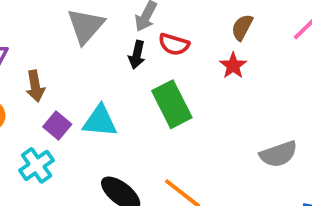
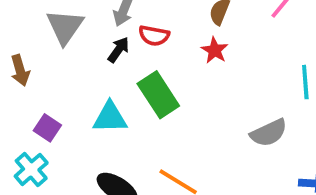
black arrow: (137, 55) -> (118, 50), turned -152
brown arrow: (35, 86) -> (20, 70), moved
cyan triangle: (100, 121) -> (110, 118), moved

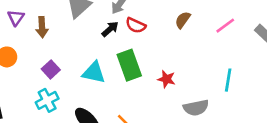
red star: (215, 50) -> (166, 79), moved, turned -30
cyan cross: (31, 169) -> (47, 100), moved

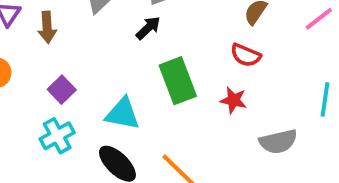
red semicircle: (136, 25) -> (246, 55), moved
cyan triangle: (94, 72) -> (123, 114), moved

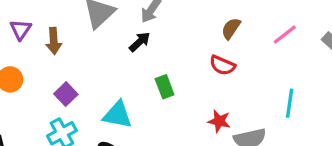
green rectangle: (178, 81) -> (165, 87), size x0.6
red star: (233, 100) -> (219, 121), moved

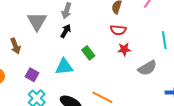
cyan triangle: (118, 115) -> (64, 67), moved
red star: (219, 121) -> (124, 49), moved

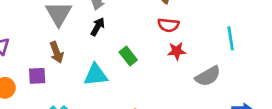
brown arrow: (15, 46) -> (57, 52), moved
purple square: (32, 75) -> (37, 76), moved, turned -32

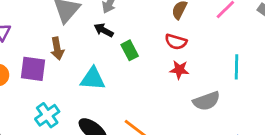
black arrow: (98, 27) -> (104, 30), turned -102
green rectangle: (128, 56) -> (130, 50), moved
purple square: (37, 76) -> (33, 69), size x1.4

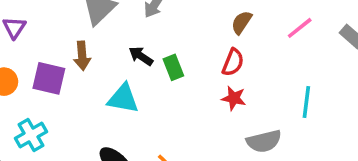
black arrow: (104, 30) -> (141, 56), moved
red semicircle: (176, 42) -> (233, 62), turned -90
cyan cross: (47, 115) -> (31, 135), moved

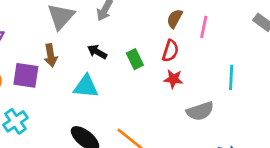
pink line: (300, 28) -> (204, 27), moved, turned -35
green rectangle: (173, 67) -> (135, 59), moved

